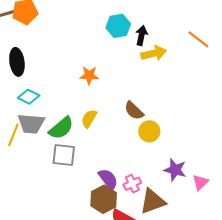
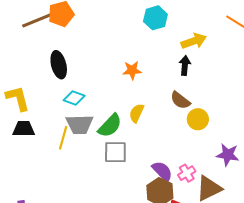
black arrow: (141, 35) -> (185, 65), moved

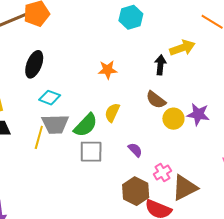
yellow arrow: (194, 41) -> (182, 48), moved
black ellipse: (59, 65) -> (34, 64), turned 36
purple star: (228, 155) -> (198, 114), moved
purple semicircle: (162, 171) -> (135, 150), moved, size x0.7

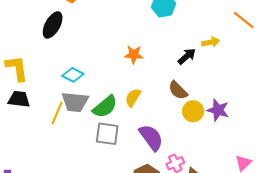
yellow arrow: (182, 48) -> (211, 42), size x0.7
black ellipse: (34, 64) -> (53, 25), moved
black arrow: (160, 65) -> (187, 56), turned 36
purple semicircle: (135, 150) -> (151, 137), size x1.8

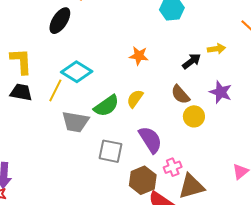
cyan diamond: (73, 75) -> (77, 72), size x1.4
gray trapezoid: (75, 102) -> (75, 122), moved
purple star: (218, 110) -> (221, 92), moved
yellow line: (57, 113) -> (55, 90), moved
gray square: (107, 134) -> (111, 151), moved

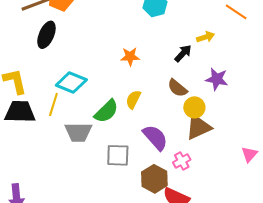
black trapezoid: (21, 92) -> (20, 112), size x1.4
brown triangle: (191, 186) -> (198, 127), moved

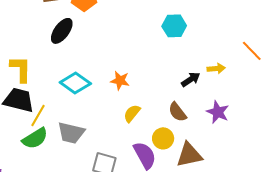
orange star: (130, 57) -> (120, 81), moved
yellow line: (53, 104) -> (38, 116), moved
yellow circle: (194, 107) -> (163, 138), moved
green semicircle: (106, 111) -> (35, 138), moved

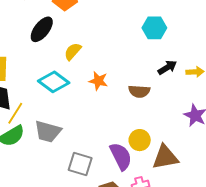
black arrow: (191, 79) -> (167, 67), moved
brown semicircle: (177, 112) -> (139, 91), moved, turned -50
yellow semicircle: (132, 113) -> (73, 51), moved

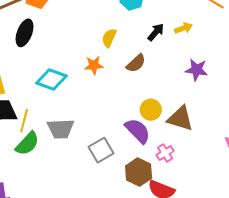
yellow semicircle: (73, 51) -> (109, 38), moved
brown semicircle: (139, 91) -> (136, 63), turned -30
brown triangle: (165, 157) -> (180, 119), turned 44
gray square: (80, 164) -> (101, 150), turned -30

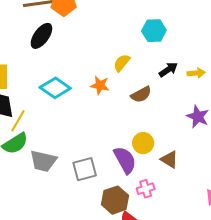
brown triangle: (180, 119) -> (169, 159), size x0.7
gray trapezoid: (61, 129) -> (43, 161), moved

